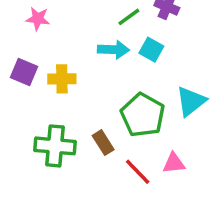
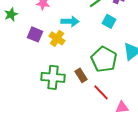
cyan arrow: (113, 50) -> (70, 21), moved
yellow cross: (62, 79) -> (57, 38), turned 35
pink triangle: (174, 163) -> (122, 107), moved

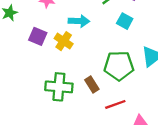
green pentagon: (104, 59) -> (119, 66), turned -30
red line: (101, 92) -> (115, 104), turned -66

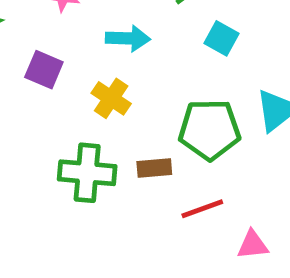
yellow cross: (64, 41) -> (111, 98), moved
brown rectangle: (92, 85) -> (154, 168), turned -63

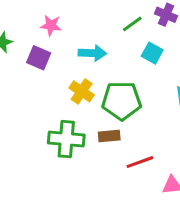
purple square: (44, 70) -> (39, 58), moved
green pentagon: (210, 130) -> (121, 101), moved

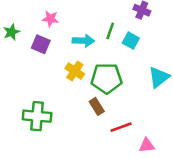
green line: (132, 24) -> (110, 31), moved, turned -35
brown rectangle: (109, 136) -> (97, 106), turned 63
green cross: (66, 139) -> (37, 116), moved

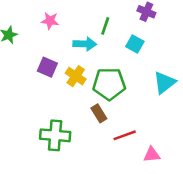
green line: (110, 31) -> (105, 26), moved
purple square: (41, 44) -> (47, 67), moved
green cross: (37, 116) -> (55, 135), moved

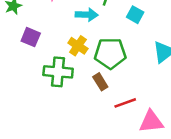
purple square: (47, 67) -> (31, 37), moved
green cross: (55, 135) -> (58, 72), moved
pink triangle: (152, 155) -> (151, 122), size x1.5

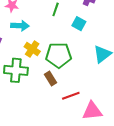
cyan arrow: (87, 15) -> (20, 26), moved

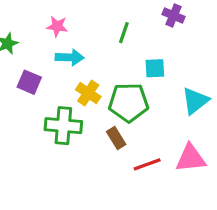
cyan square: (79, 24) -> (155, 68), moved, turned -32
pink triangle: (92, 111) -> (191, 158), moved

